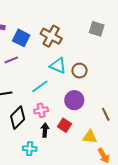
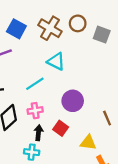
gray square: (97, 29) -> (102, 35), moved
brown circle: (79, 71) -> (78, 23), moved
cyan cross: (30, 149) -> (32, 152), moved

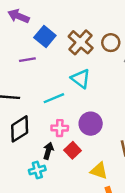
pink cross: (35, 111) -> (60, 128), moved
cyan cross: (32, 152) -> (37, 170), turned -32

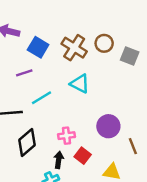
cyan line: (54, 98) -> (42, 98), moved
purple circle: (91, 124) -> (108, 126), moved

